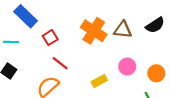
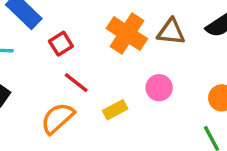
pink circle: (127, 67) -> (159, 88), moved
yellow rectangle: (99, 81) -> (115, 110), moved

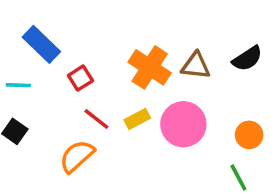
pink circle: (159, 88) -> (183, 124), size x1.6
yellow rectangle: (115, 110) -> (137, 119), moved

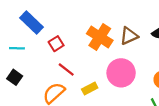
brown triangle: (196, 66) -> (129, 36), turned -30
yellow rectangle: (137, 119) -> (90, 89), moved

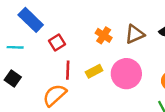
orange cross: (100, 37) -> (104, 35), size x0.6
red line: (66, 69) -> (68, 70), turned 54
yellow rectangle: (90, 89) -> (94, 71), moved

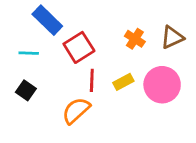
red square: (57, 43) -> (79, 47), size x1.5

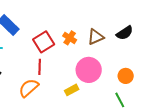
red square: (79, 47) -> (44, 42), moved
yellow rectangle: (123, 82) -> (72, 90), moved

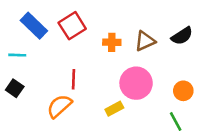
orange cross: (70, 38) -> (112, 42), turned -32
red square: (44, 42) -> (72, 26), moved

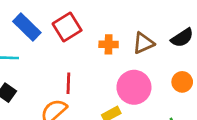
orange circle: (183, 91) -> (182, 82), moved

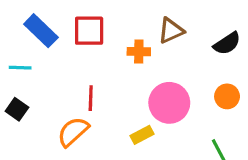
red square: (67, 27) -> (89, 31), turned 32
brown triangle: (143, 43) -> (171, 31), moved

